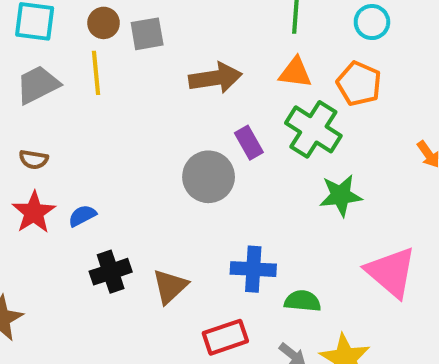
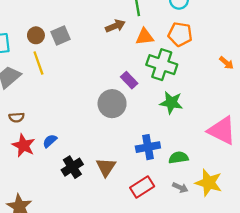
brown arrow: (215, 78) -> (115, 26), moved, size x0.7
green star: (341, 195) -> (171, 103), moved, turned 30

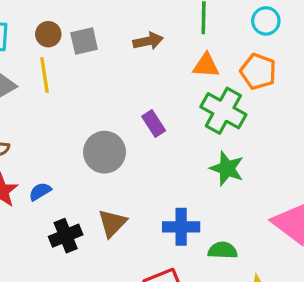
brown arrow: (115, 26) -> (148, 41), moved
purple rectangle: (129, 80) -> (154, 124), moved
gray circle: (112, 104) -> (105, 152), moved
brown triangle: (106, 167) -> (112, 223), moved

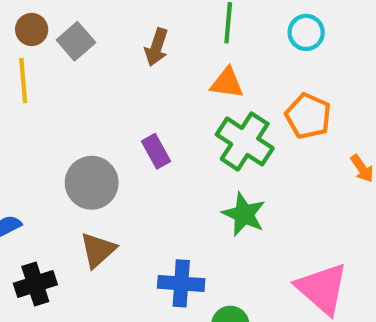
gray square: (84, 41) -> (76, 41), turned -32
brown arrow: (148, 41) -> (156, 47), turned 116
orange pentagon: (258, 71) -> (308, 116), moved
brown triangle: (112, 223) -> (98, 250), moved

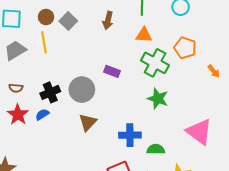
purple rectangle: (156, 151) -> (112, 71), turned -35
black cross: (35, 284) -> (50, 92), moved

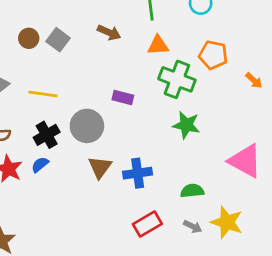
brown arrow: (108, 20) -> (109, 32), turned -72
yellow line: (44, 42) -> (43, 94), moved, turned -65
blue cross: (130, 135) -> (138, 173), moved

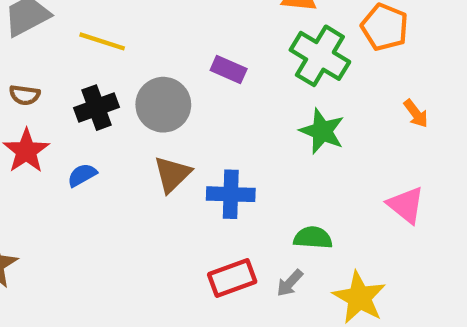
orange arrow: (254, 81) -> (416, 113), moved
pink triangle: (245, 161) -> (406, 205), size x0.7
blue semicircle: (40, 165) -> (82, 175), moved
gray arrow: (193, 227) -> (290, 283), moved, turned 96

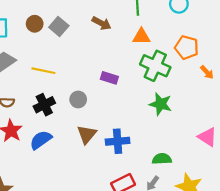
gray circle: (163, 105) -> (78, 99), size x0.6
orange arrow: (416, 113) -> (207, 72), moved
blue semicircle: (82, 175) -> (41, 140), size x1.5

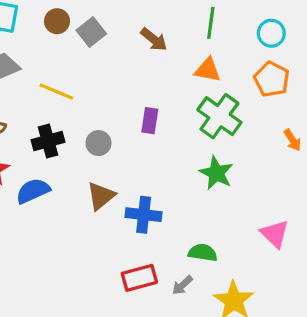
orange pentagon: (187, 47) -> (272, 79), moved
purple rectangle: (109, 78) -> (150, 121), turned 70

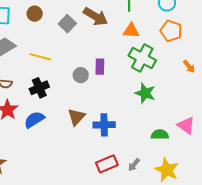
gray square: (91, 32) -> (67, 24), moved
brown arrow: (154, 39) -> (96, 17), size x1.4
gray circle: (98, 143) -> (81, 75), moved
green semicircle: (203, 253) -> (160, 135), moved

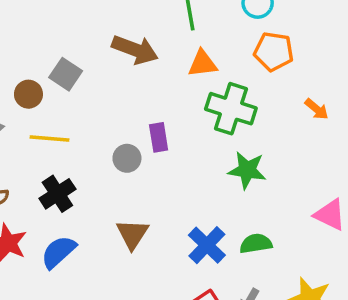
brown circle: (35, 14) -> (28, 94), moved
gray square: (67, 24) -> (66, 74), moved
blue cross: (104, 125) -> (207, 245), moved, turned -35
green semicircle: (160, 135) -> (256, 244), moved

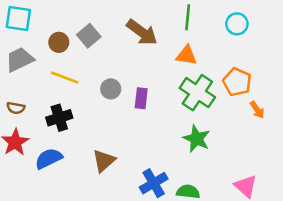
orange pentagon: (274, 52) -> (237, 82), moved
gray circle: (127, 158) -> (111, 89), moved

